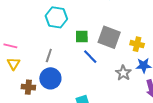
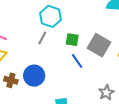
gray line: (49, 55) -> (42, 38), moved
gray star: (123, 73) -> (106, 93), moved

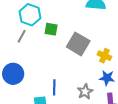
green square: (72, 40) -> (51, 29), moved
blue line: (77, 61) -> (54, 87), moved, turned 35

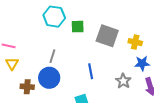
gray line: (22, 36) -> (52, 56), moved
blue line: (54, 87) -> (91, 71), moved

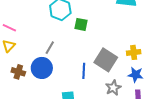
gray square: (107, 36) -> (106, 60), moved
yellow cross: (135, 42) -> (134, 52), turned -32

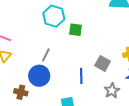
gray square: (106, 60) -> (103, 63), size x0.7
brown cross: (18, 72) -> (21, 92), moved

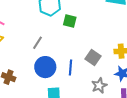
blue circle: (39, 76) -> (45, 67), moved

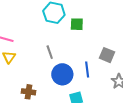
gray line: (37, 43) -> (50, 52), turned -40

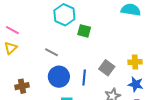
gray line: (50, 52) -> (52, 52), turned -56
brown cross: (28, 92) -> (22, 86), turned -32

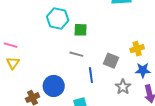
gray line: (52, 52) -> (76, 54), moved
blue circle: (59, 77) -> (54, 86), moved

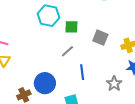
gray line: (76, 54) -> (67, 51), turned -56
gray square: (111, 61) -> (100, 38), moved

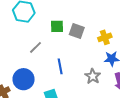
green square: (71, 27) -> (57, 26), moved
gray line: (67, 51) -> (36, 47), moved

